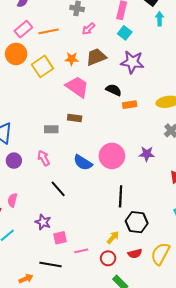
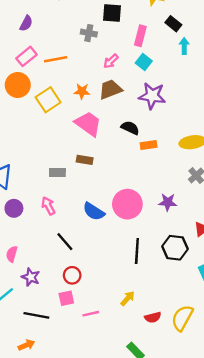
pink arrow: (88, 29) -> (111, 61), moved
purple star: (43, 222) -> (31, 277), moved
black hexagon: (137, 222) -> (175, 248), moved
red circle: (108, 258) -> (72, 275), moved
black line: (51, 264) -> (36, 315), moved

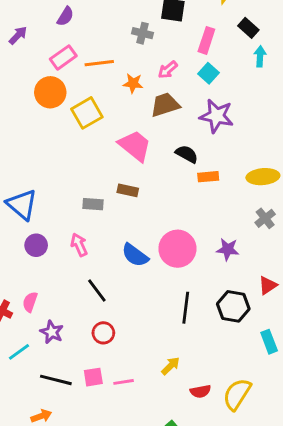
orange star: (82, 91) -> (133, 83), moved
pink square: (66, 298) -> (93, 377), moved

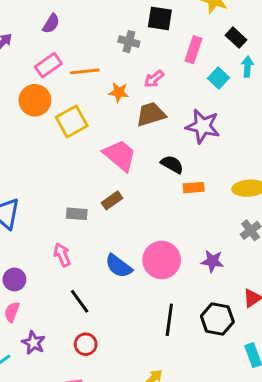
cyan square: (209, 73) -> (219, 78), moved
brown rectangle: (128, 190) -> (112, 200), turned -48
purple circle: (36, 245) -> (14, 279), moved

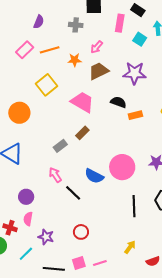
purple semicircle: (51, 24) -> (39, 22), moved
black rectangle: (236, 38) -> (138, 10), moved
orange circle: (35, 100) -> (19, 113), moved
gray rectangle: (77, 214) -> (60, 146), turned -32
black line: (80, 301) -> (73, 193), moved

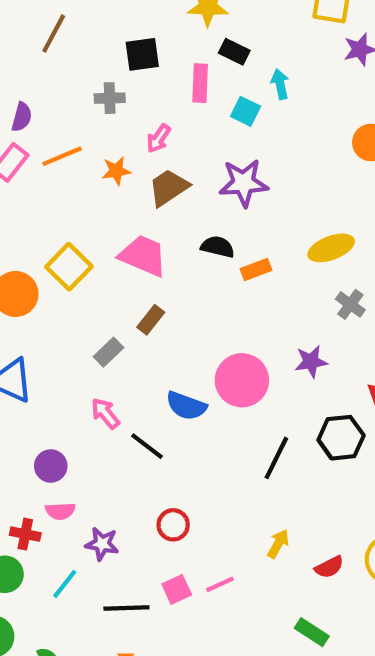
purple semicircle: (39, 22) -> (22, 117), moved
yellow square: (46, 85) -> (69, 267), moved
black line: (134, 206) -> (276, 458), turned 35
pink semicircle: (28, 219) -> (60, 511), turned -96

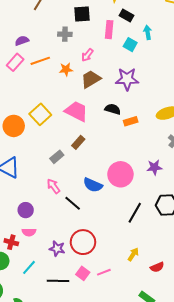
purple semicircle: (22, 117) -> (22, 41), turned -128
red circle: (173, 525) -> (83, 242), size x1.6
purple star: (102, 544) -> (57, 249), moved
pink square: (177, 589) -> (83, 273), turned -32

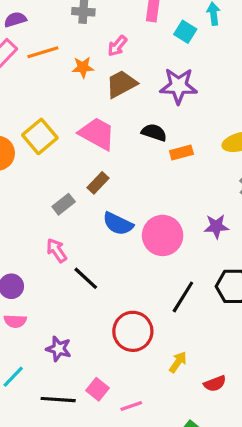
blue semicircle: (93, 185) -> (118, 224), moved
red circle: (83, 242) -> (133, 331), moved
pink line: (104, 272) -> (131, 406), moved

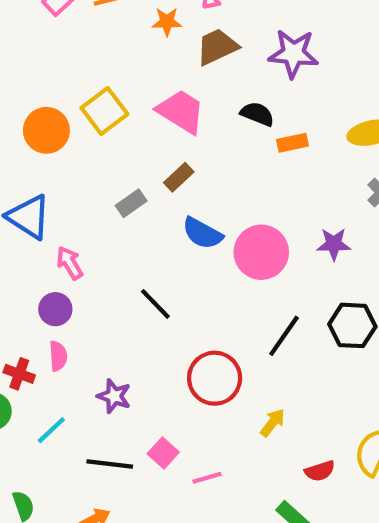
pink arrow: (57, 250) -> (70, 263), moved
pink semicircle: (15, 321) -> (58, 356), turned -100
red semicircle: (215, 384) -> (320, 471), moved

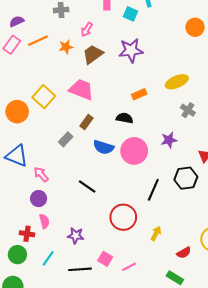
black semicircle: (257, 114) -> (125, 118), moved

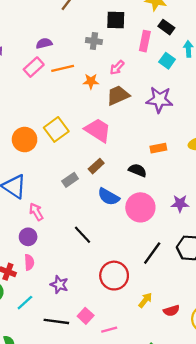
red semicircle: (184, 253) -> (171, 311), moved

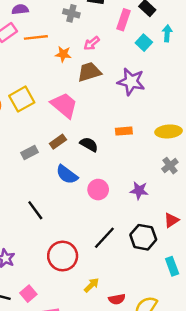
black semicircle: (138, 170) -> (89, 144), moved
pink circle: (140, 207) -> (98, 190), size x0.7

